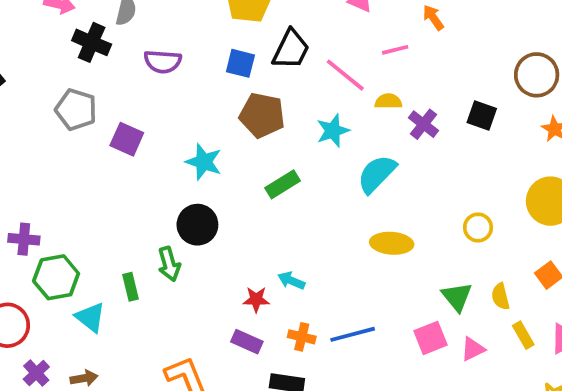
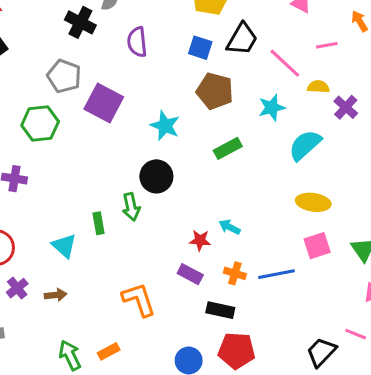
purple semicircle: (163, 62) -> (137, 42), turned 76
purple square: (127, 139) -> (104, 103), size x1.4
green hexagon: (56, 277) -> (40, 124), moved
pink square: (431, 338) -> (317, 246), moved

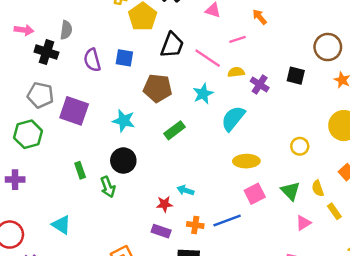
blue square: (200, 48) -> (124, 58), moved
green rectangle: (99, 223) -> (80, 170), moved

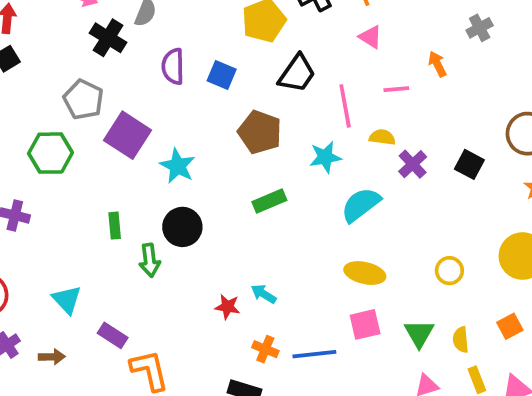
pink line: (208, 58) -> (345, 106), turned 32
cyan star: (124, 121) -> (178, 166), moved
purple rectangle: (161, 231) -> (113, 335), moved

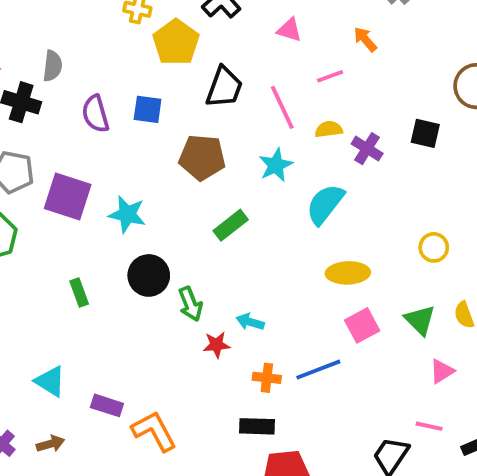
green arrow: (150, 260) -> (190, 304), moved

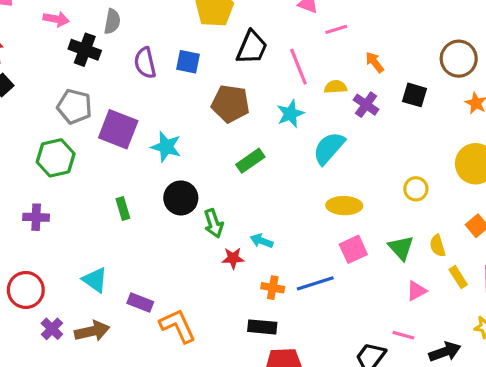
orange arrow: (365, 39) -> (375, 62), moved
pink line: (330, 76) -> (336, 29), moved
brown arrow: (50, 444) -> (92, 331), size x1.5

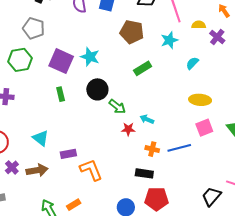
purple square: (118, 129) -> (61, 61), moved
cyan semicircle: (329, 148) -> (192, 63), size x0.6
green arrow: (214, 223) -> (117, 107), turned -36
purple rectangle: (140, 302) -> (68, 154), turned -35

